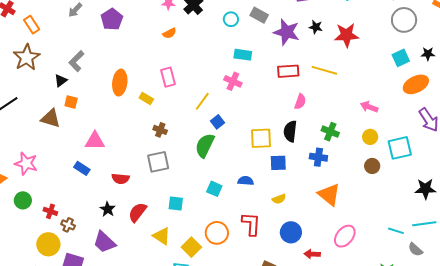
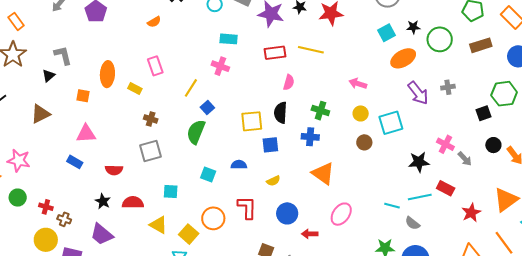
gray L-shape: (76, 61) -> (63, 55), turned 125
orange square: (71, 102) -> (83, 96), moved
brown triangle: (51, 118) -> (40, 114), turned -40
red semicircle: (137, 212) -> (133, 202), turned 55

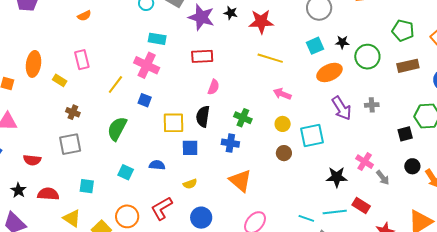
yellow line: (311, 50) -> (270, 58), moved
pink cross: (220, 66) -> (147, 65), size x1.4
blue square: (207, 108) -> (145, 100), moved, turned -32
red L-shape: (247, 208) -> (162, 208), turned -125

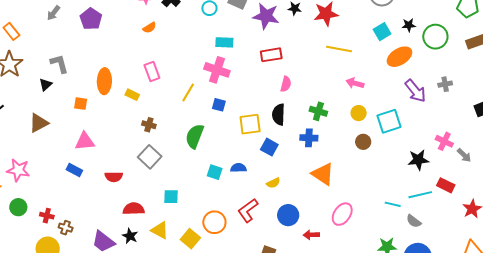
gray square: (70, 144) -> (150, 157), turned -30
blue square: (190, 148) -> (269, 147), turned 36
cyan square: (126, 172) -> (215, 172), moved
black star: (18, 190) -> (130, 236), moved

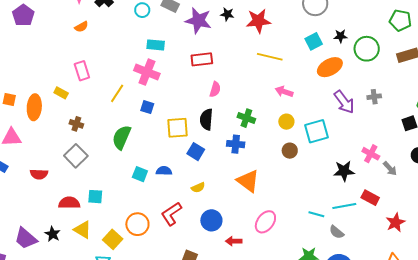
orange ellipse: (104, 81) -> (34, 107), moved
red semicircle: (134, 209) -> (69, 203), moved

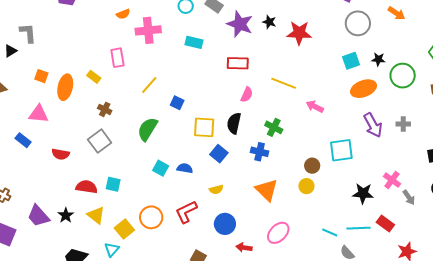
yellow line: (270, 57) -> (284, 83), moved
pink cross: (147, 72) -> (148, 30), moved, turned -35
yellow circle: (286, 122) -> (306, 186), moved

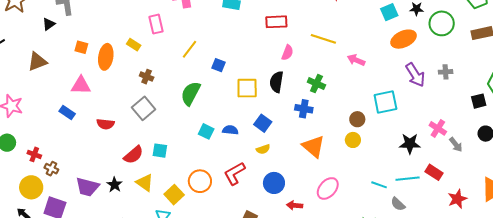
blue square: (219, 154) -> (263, 123), moved
red semicircle: (87, 187) -> (134, 155), turned 135
purple trapezoid: (38, 216) -> (87, 187), turned -30

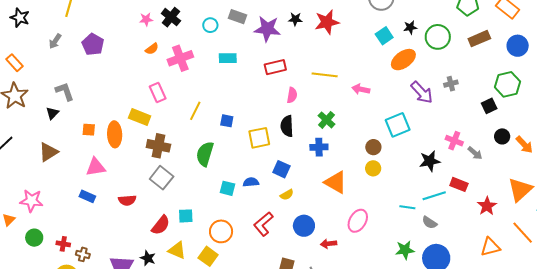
yellow rectangle: (134, 45) -> (140, 117), size x1.5
brown cross: (147, 77) -> (158, 146), size x1.6
green cross: (316, 84) -> (327, 120), turned 30
orange circle: (200, 181) -> (221, 231), moved

